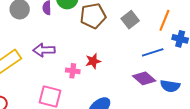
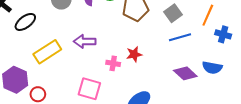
blue line: (153, 52) -> (180, 37), moved
blue semicircle: (170, 86) -> (212, 68), moved

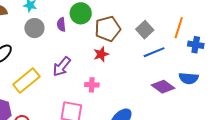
purple arrow: (85, 41) -> (62, 67), turned -45
red star: (134, 54) -> (101, 54), moved

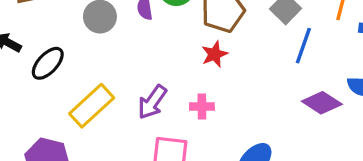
blue line: (154, 52) -> (303, 46), turned -45
purple arrow: (62, 67) -> (152, 102), moved

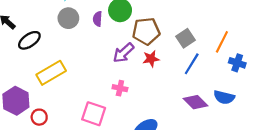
red star: (214, 54) -> (151, 59), moved
purple arrow: (152, 102) -> (123, 53), moved

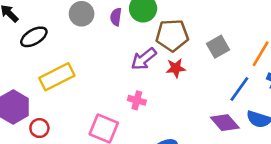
blue line: (192, 64) -> (239, 89), moved

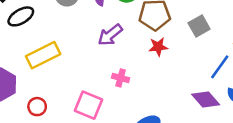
purple arrow: (144, 59) -> (110, 35), moved
red circle: (39, 128) -> (37, 107), moved

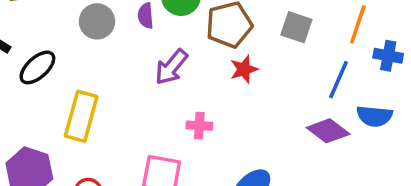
gray square: (199, 26) -> (296, 27), turned -30
yellow rectangle: (43, 55) -> (81, 116), turned -36

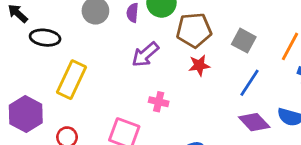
black ellipse: (37, 67) -> (45, 38), turned 40
blue line: (338, 80) -> (250, 83), moved

